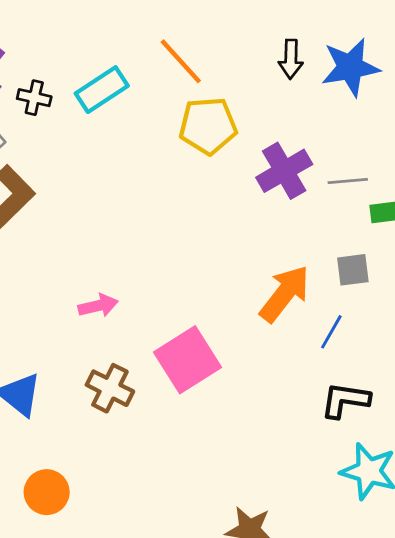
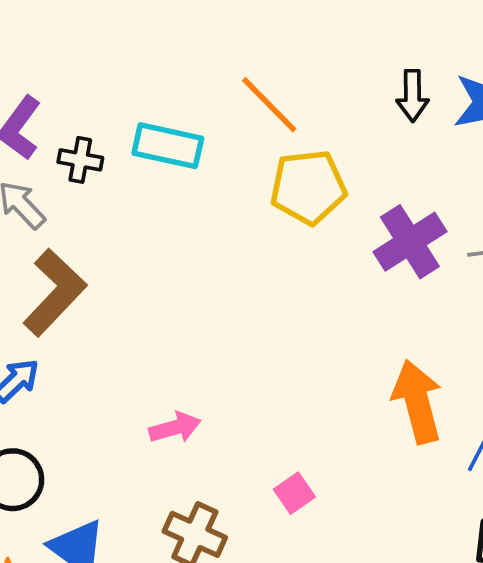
cyan rectangle: (102, 90) -> (168, 146), turned 48
orange arrow: (285, 294) -> (417, 402), turned -50
pink square: (188, 360) -> (294, 493), size x0.5

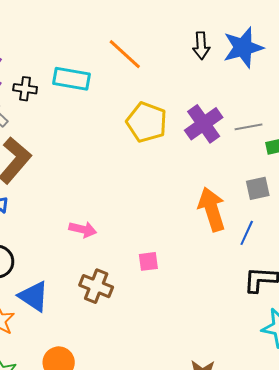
yellow pentagon: (308, 187) -> (147, 122), moved, turned 30
pink arrow: (175, 428) -> (83, 229), turned 32
pink square: (294, 493) -> (148, 261), turned 30

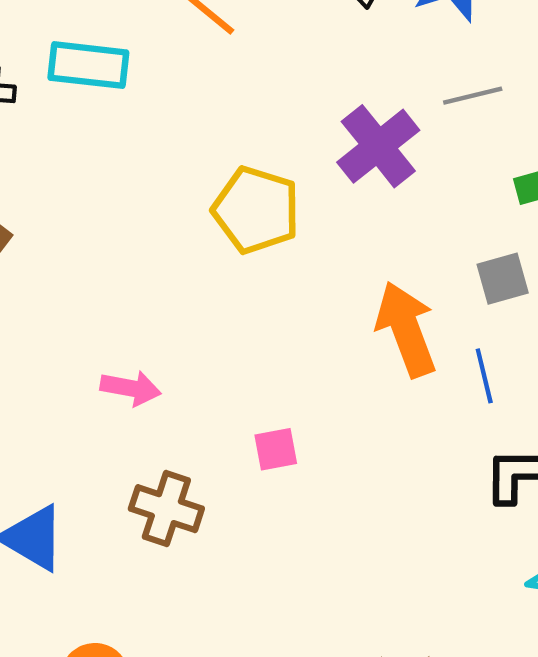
yellow pentagon: (147, 122) -> (256, 210), moved
gray line: (249, 127) -> (473, 96), moved
blue line: (247, 233) -> (484, 376), turned -35

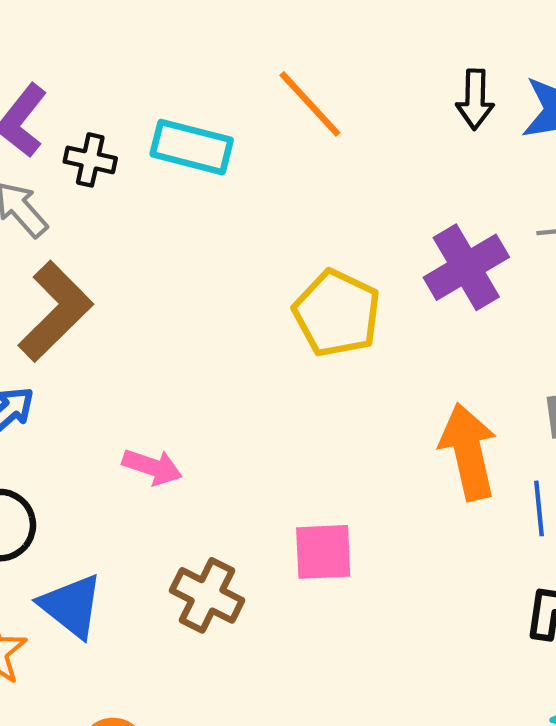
pink arrow: (131, 388) -> (152, 467), moved
pink square: (276, 449) -> (323, 552), size x1.4

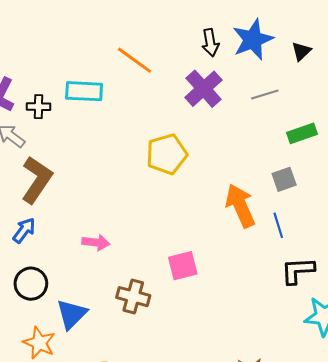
purple cross: (466, 267) -> (204, 89), moved
yellow pentagon: (337, 313) -> (167, 154), turned -30
blue triangle: (71, 606) -> (72, 314), turned 48

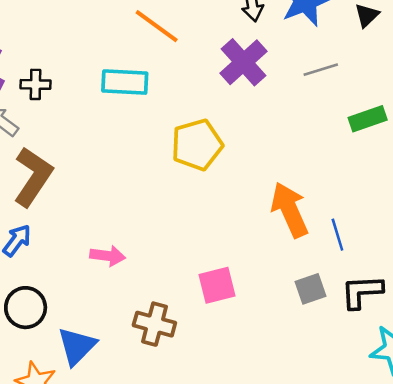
cyan rectangle: (84, 91) -> (125, 82), moved
gray square: (284, 179) -> (311, 289), moved

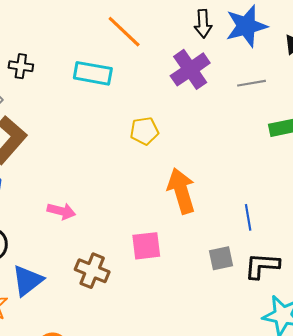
yellow pentagon: (197, 145) -> (144, 131), size x0.7
orange arrow: (290, 210) -> (181, 191), moved

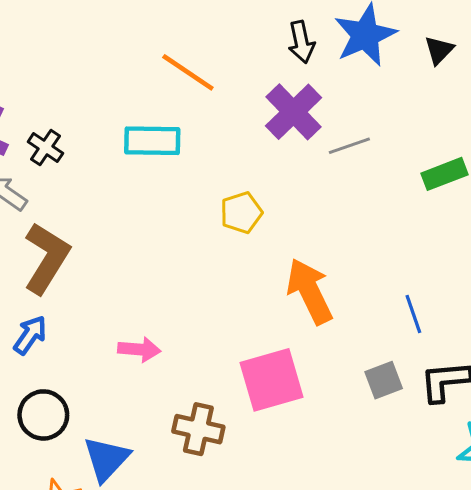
black cross: (21, 66) -> (45, 148), turned 35
gray line: (251, 83) -> (349, 146), moved
pink square: (146, 246) -> (271, 380), size x1.4

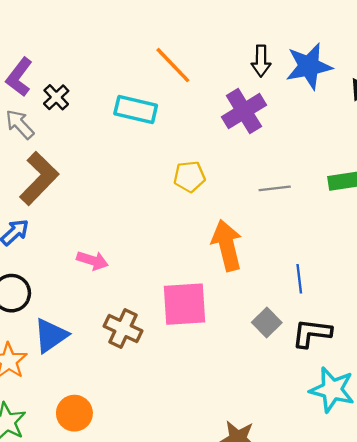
gray line: (349, 146) -> (275, 188), moved
gray square: (384, 380) -> (267, 322), turned -36

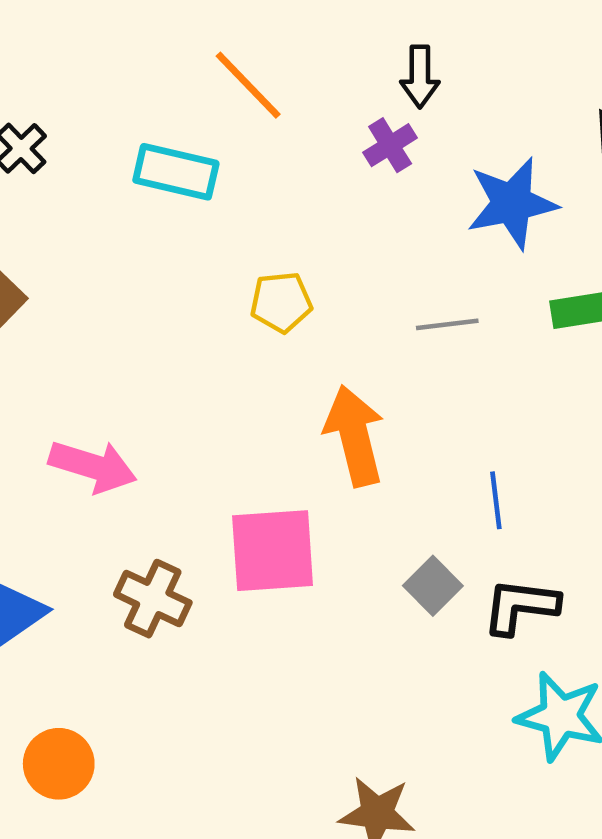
blue star: (309, 66) -> (512, 203), moved
purple cross: (244, 111) -> (390, 145), moved, size x0.6
pink arrow: (92, 260) -> (93, 466), size x1.4

